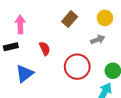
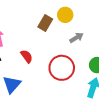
yellow circle: (105, 18) -> (65, 15), moved

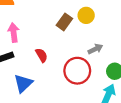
gray arrow: (76, 38) -> (95, 49), moved

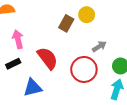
red semicircle: (42, 55) -> (48, 58), size x1.6
blue triangle: (23, 83) -> (33, 88), turned 36

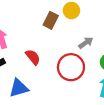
red semicircle: (48, 58) -> (33, 57), size x0.7

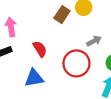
blue triangle: (19, 88) -> (34, 78), moved

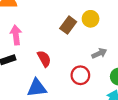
red circle: (76, 63) -> (80, 75), size x0.7

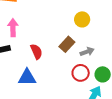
brown rectangle: (68, 25) -> (67, 44), moved
red circle: (80, 75) -> (81, 73), moved

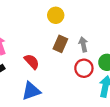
yellow circle: (82, 19) -> (56, 15), moved
gray arrow: (87, 52) -> (83, 44), turned -64

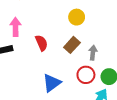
red semicircle: (32, 62) -> (41, 43), moved
blue triangle: (31, 91) -> (52, 83), moved, turned -36

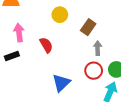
yellow circle: (77, 17) -> (60, 15), moved
brown rectangle: (72, 45) -> (88, 27), moved

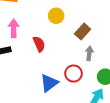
red circle: (94, 71) -> (74, 74), moved

